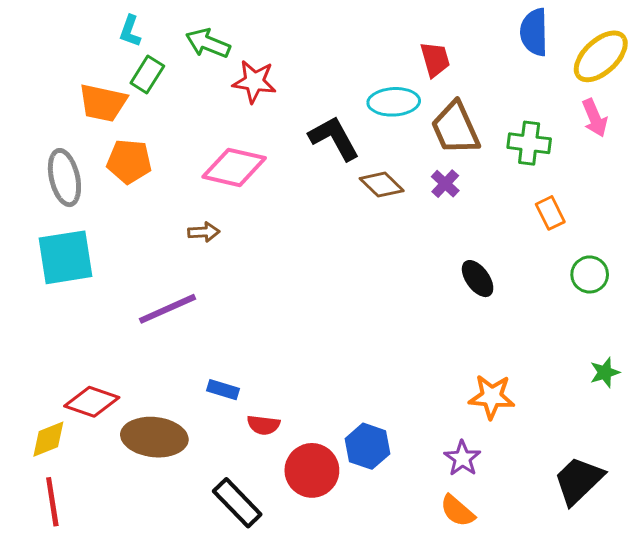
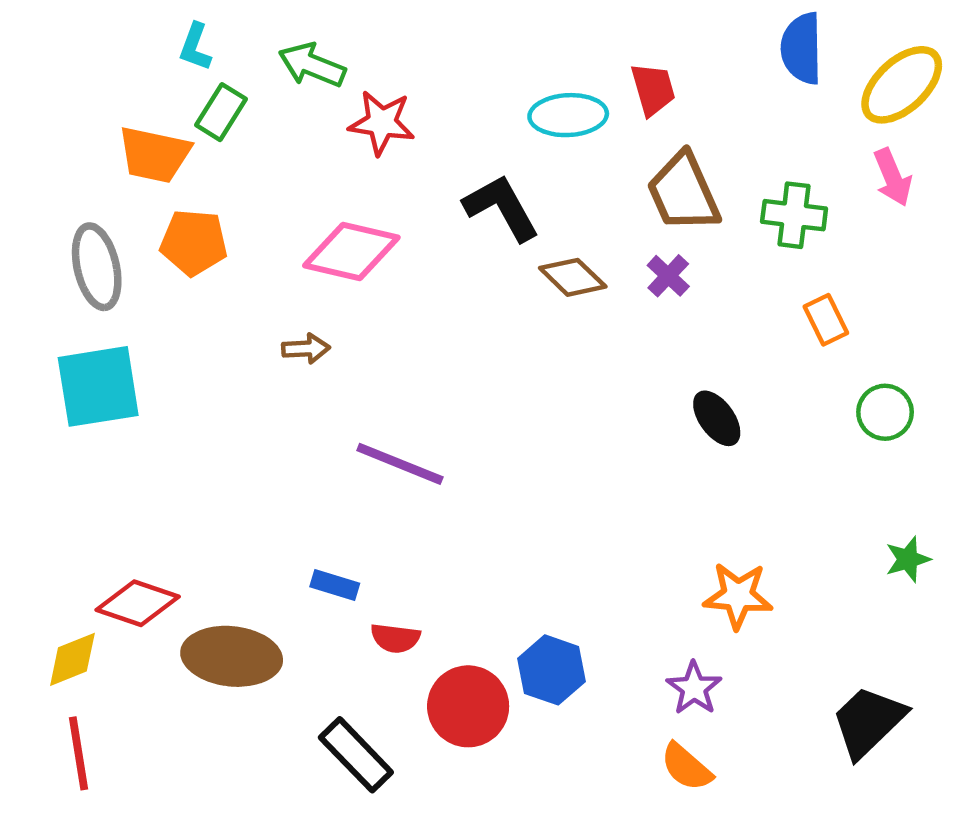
cyan ellipse: (394, 102) -> (568, 115), moved
purple line: (168, 309) -> (400, 464), moved, turned 46

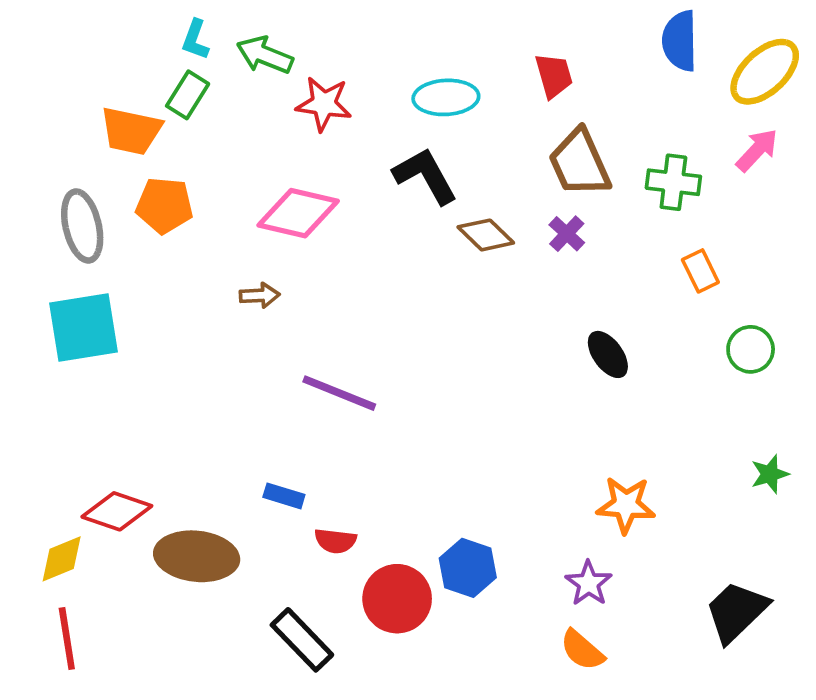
cyan L-shape: (195, 47) -> (195, 40), moved
cyan ellipse: (568, 115) -> (446, 97), moved
pink arrow: (893, 177) -> (757, 150), turned -114

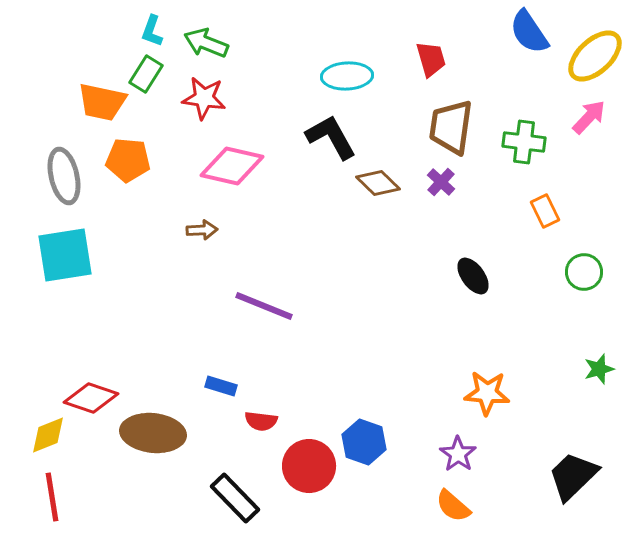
blue semicircle: (680, 41) -> (529, 32), turned -33
red star: (324, 104) -> (204, 98), moved
brown trapezoid: (580, 163) -> (451, 127), turned 32

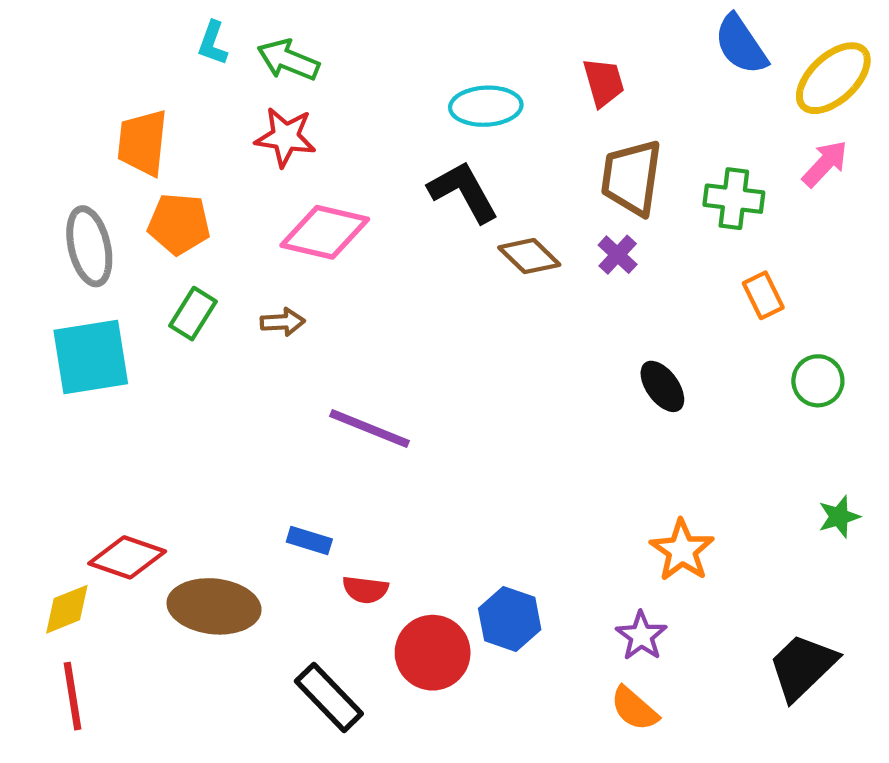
green rectangle: (146, 74) -> (193, 314), moved
orange trapezoid: (102, 102) -> (143, 143), turned 84
orange star: (487, 393) -> (682, 550), turned 30

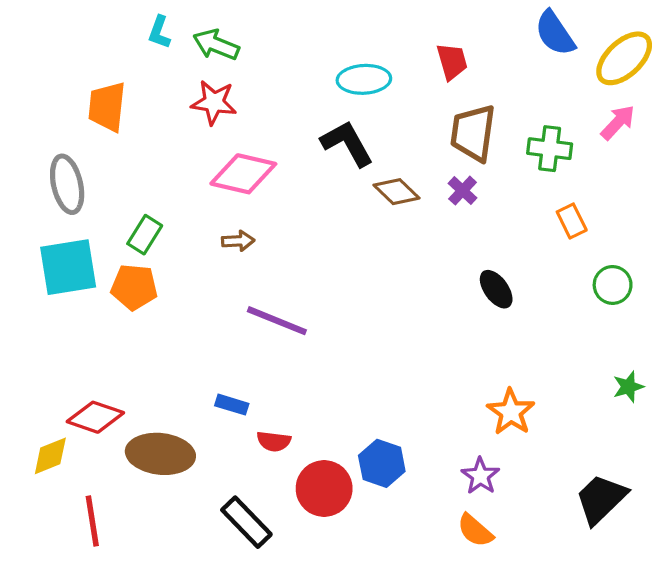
orange pentagon: (179, 224) -> (134, 287), moved
brown arrow: (283, 322) -> (238, 241), moved
red line: (72, 696) -> (92, 521), moved

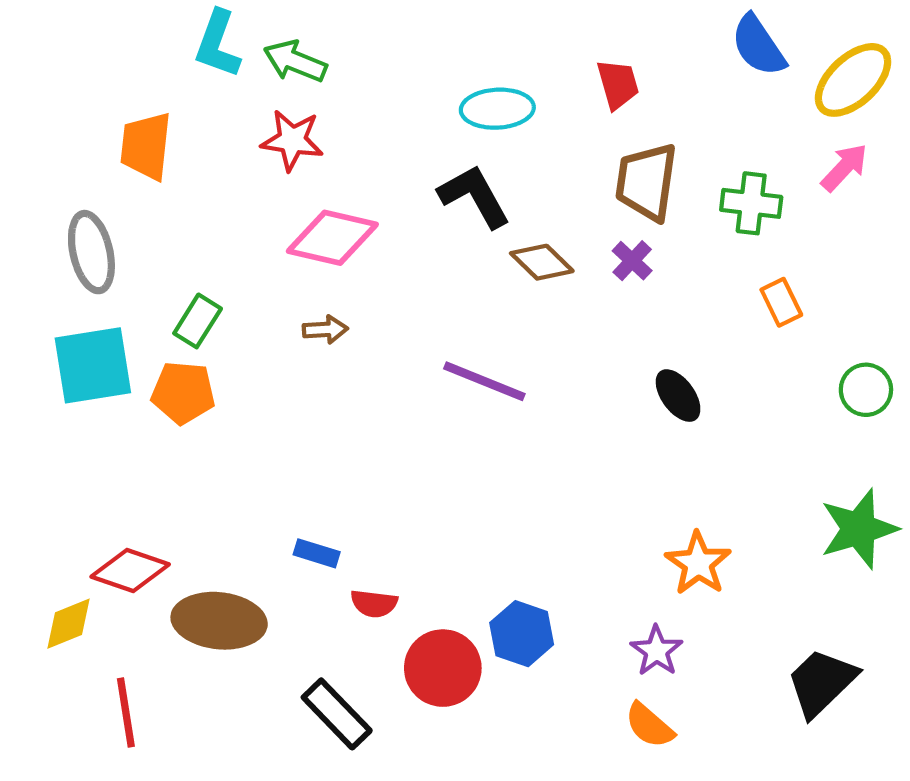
cyan L-shape: (159, 32) -> (218, 44), size x1.5
green circle: (613, 285) -> (866, 390), moved
purple line: (277, 321) -> (484, 381), moved
green star: (628, 387) -> (859, 529), size x1.8

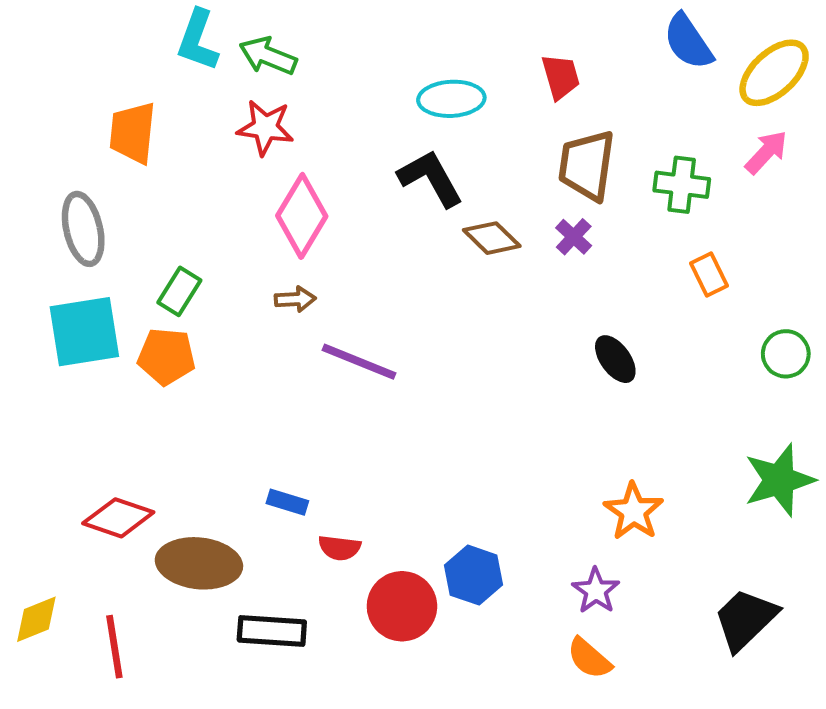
pink diamond: (332, 238) -> (302, 216), turned -72
purple line: (484, 381) -> (359, 362), moved
yellow diamond: (68, 624) -> (36, 619), moved
black rectangle: (337, 714) -> (272, 631), moved, turned -42

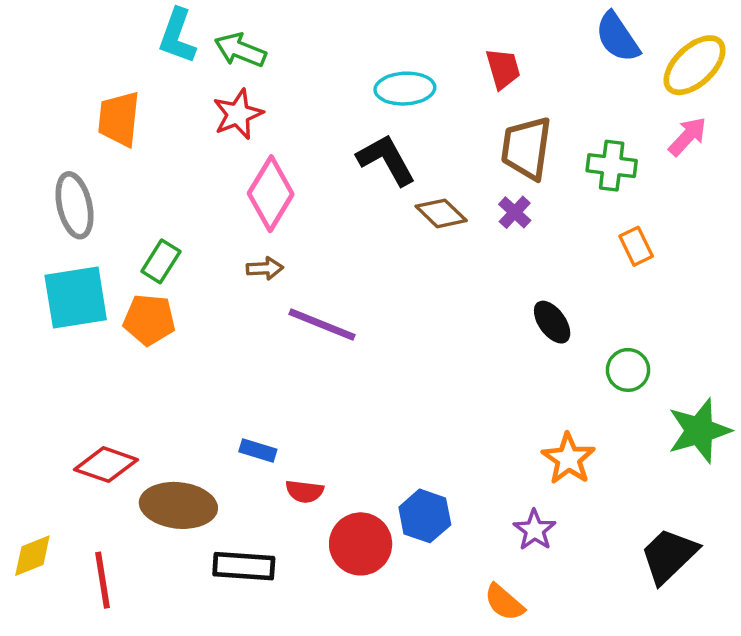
red star: (265, 127) -> (238, 114), turned -30
green circle: (786, 354) -> (628, 370), moved
orange semicircle: (589, 658) -> (504, 602), moved

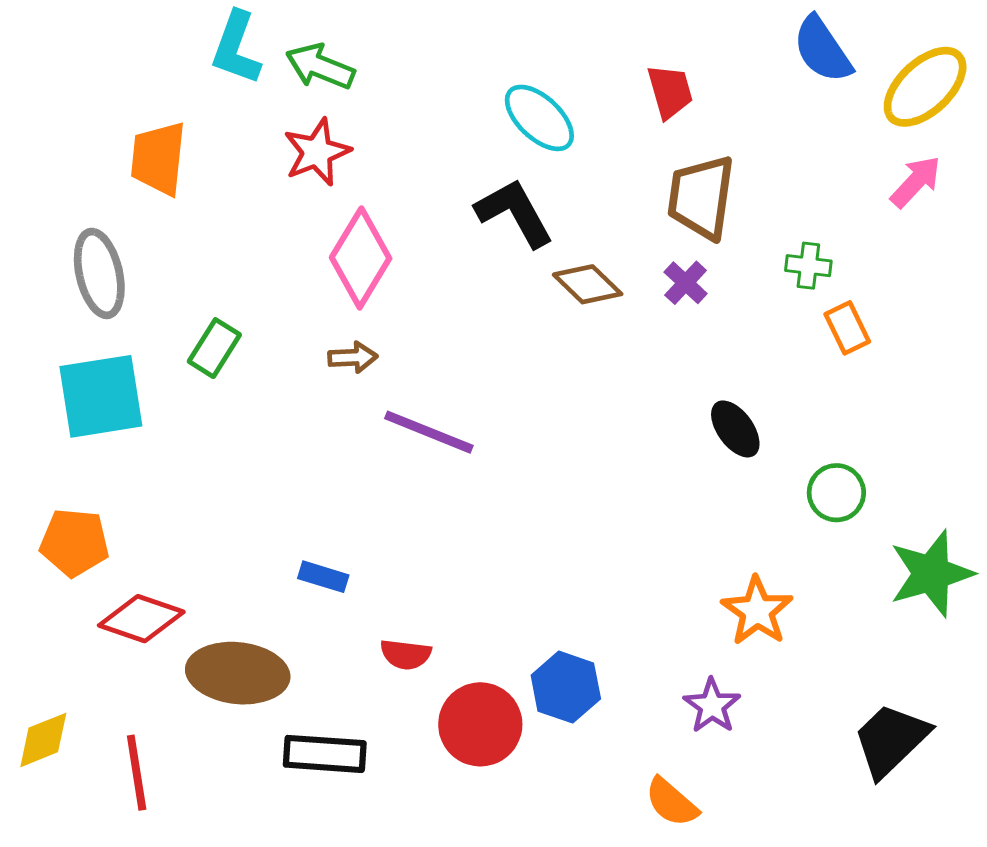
cyan ellipse: (405, 89) -> (539, 118), turned 46
green cross: (612, 166) -> (808, 266), moved, size x0.7
orange pentagon: (149, 320) -> (74, 542), moved
blue rectangle: (258, 451) -> (323, 577), moved

